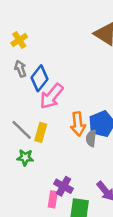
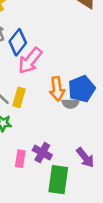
gray semicircle: (91, 138) -> (71, 104), turned -98
pink rectangle: (53, 199) -> (20, 159), moved

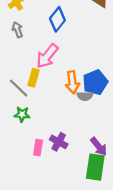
blue diamond: (18, 42) -> (57, 19), moved
yellow rectangle: (19, 97) -> (33, 78), moved
green rectangle: (58, 180) -> (95, 167), moved

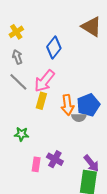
yellow rectangle: (33, 78) -> (41, 101), moved
gray line: (19, 88) -> (18, 82), moved

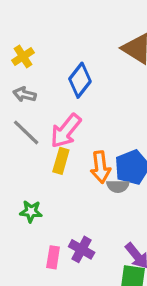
gray arrow: (17, 57) -> (25, 94), turned -56

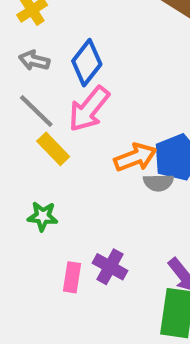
blue diamond: (80, 80) -> (87, 63), moved
yellow rectangle: (61, 161) -> (53, 149), moved, turned -60
orange arrow: (101, 167) -> (135, 157), turned -104

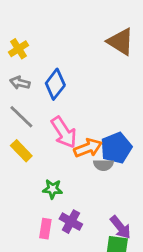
pink arrow: (89, 109) -> (64, 132), moved, turned -72
yellow rectangle: (53, 149) -> (21, 151), moved
green star: (43, 216) -> (53, 189), moved

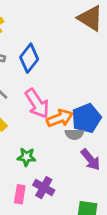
purple arrow: (121, 227) -> (90, 160), moved

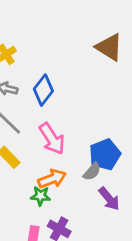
orange arrow: (60, 118) -> (52, 179), moved
gray semicircle: (74, 134) -> (92, 172), turned -48

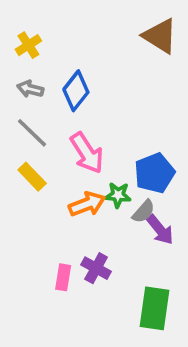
gray semicircle: (92, 172) -> (144, 211), moved
green star: (41, 196) -> (118, 195), moved

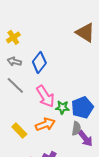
yellow rectangle: (32, 177) -> (19, 130), moved
green star: (118, 195) -> (62, 107), moved
gray semicircle: (144, 211) -> (76, 128), turned -32

